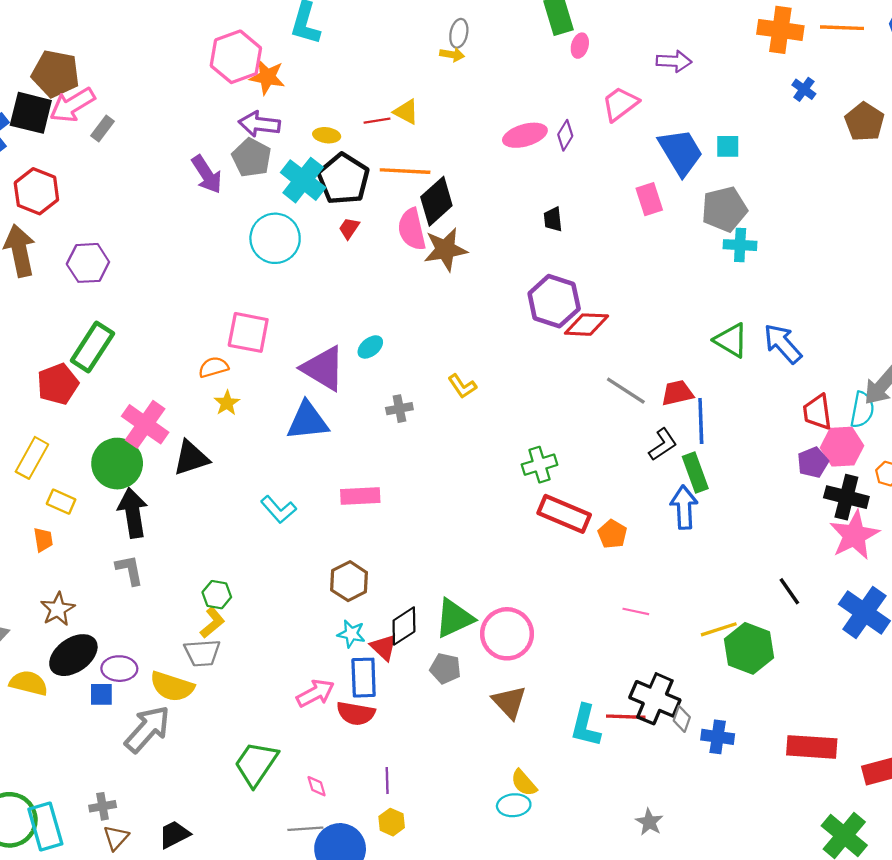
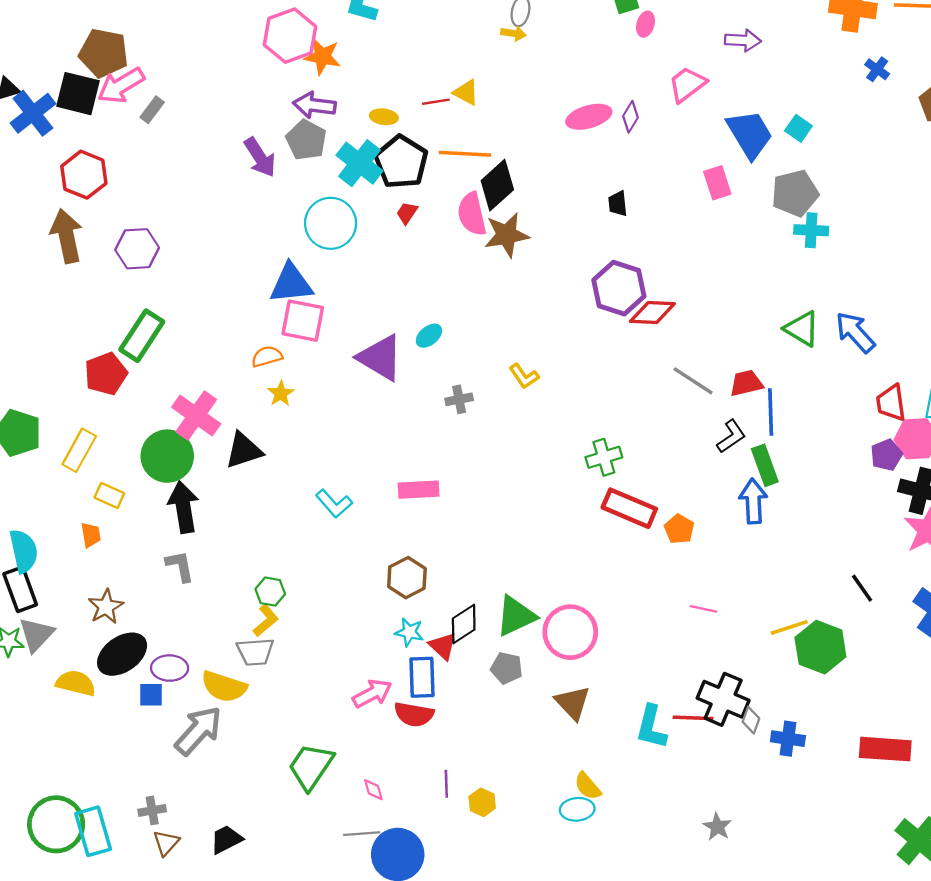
cyan square: (728, 146) -> (798, 128), turned 35
blue triangle: (308, 421) -> (291, 284), moved
yellow hexagon: (392, 822) -> (482, 802), moved

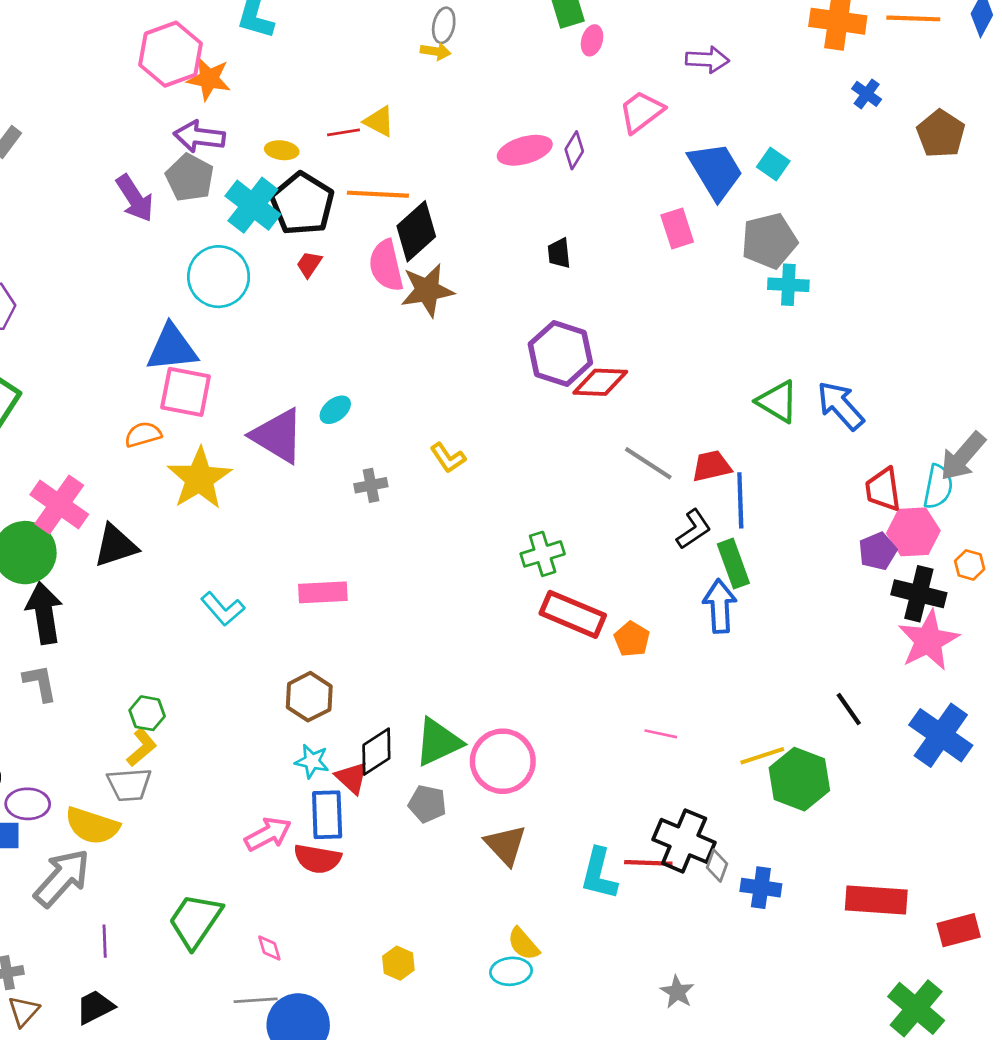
yellow star: (281, 394) -> (199, 478), moved, size x2.0
purple line: (446, 784) -> (105, 941), moved

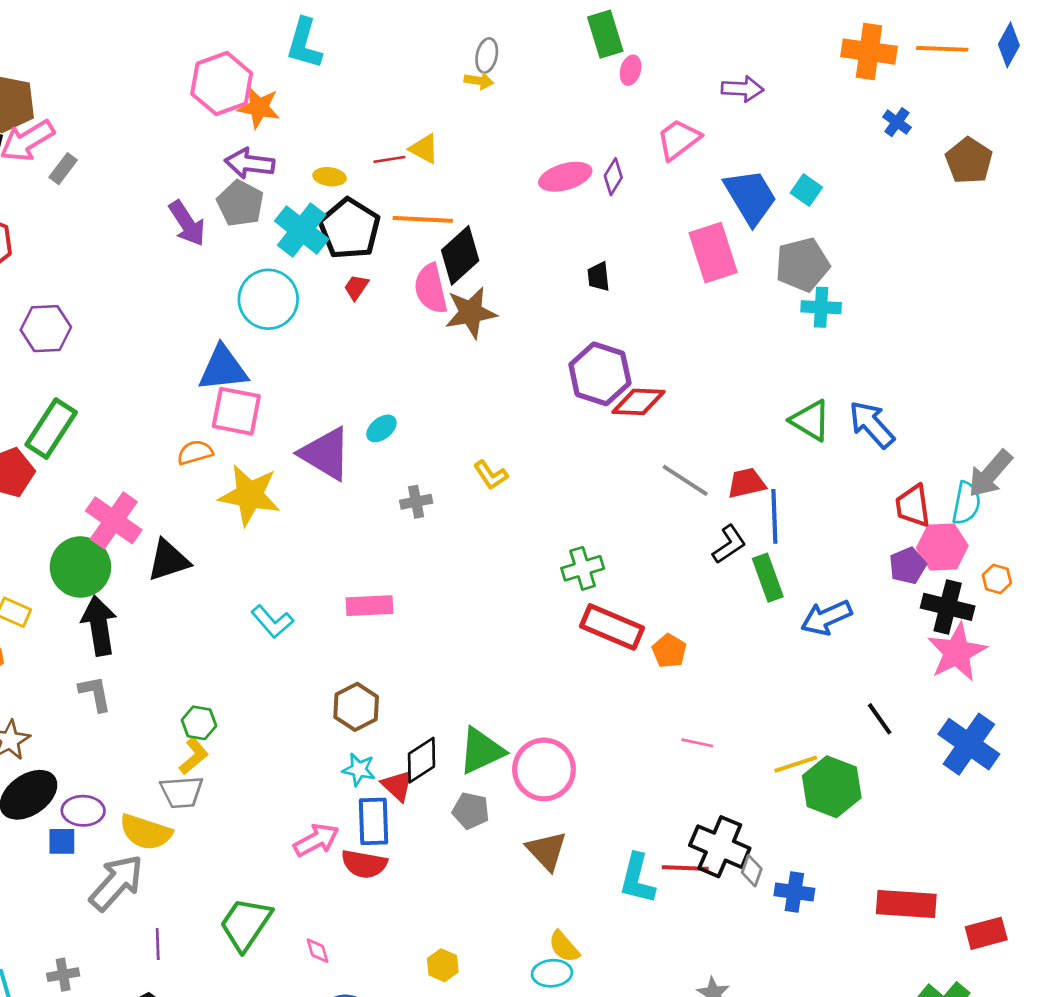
pink rectangle: (677, 229) -> (713, 253), size x1.5
yellow star: (199, 478) -> (250, 495), turned -30
blue arrow: (720, 606) -> (826, 618), moved, turned -111

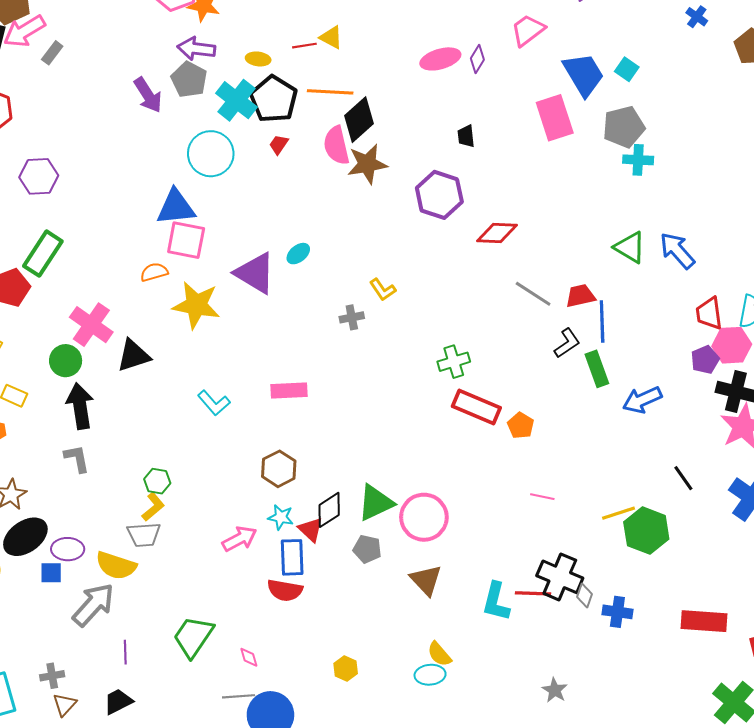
purple hexagon: (600, 374) -> (439, 195), moved
gray cross: (416, 502) -> (352, 317), moved
green circle: (80, 567) -> (66, 361), size x0.7
pink arrow: (316, 840) -> (240, 539), moved

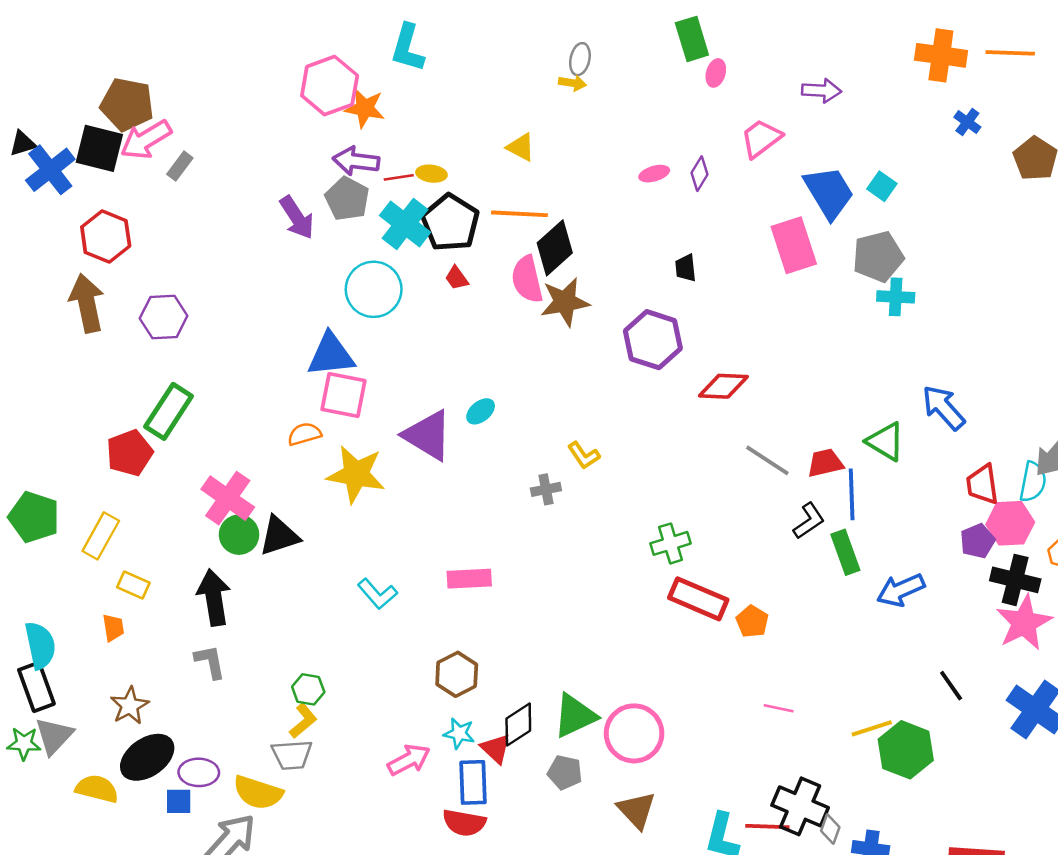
red line: (304, 46) -> (399, 177), moved
pink ellipse: (440, 59) -> (654, 174), size x0.6
red trapezoid: (279, 144) -> (457, 278), turned -70
green triangle: (630, 247) -> (886, 442), moved
green circle: (66, 361) -> (239, 535), moved

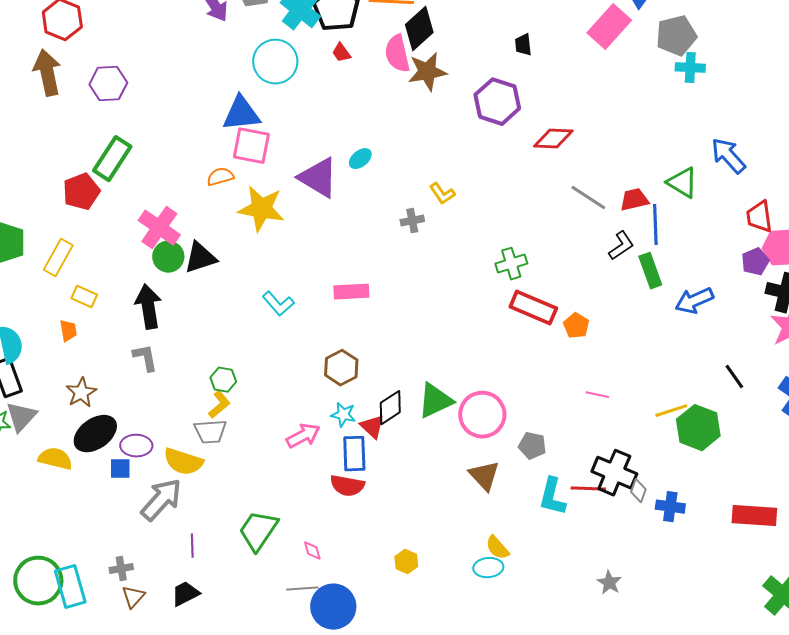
pink rectangle: (794, 245) -> (609, 27), turned 60
gray pentagon: (565, 772) -> (532, 446), moved

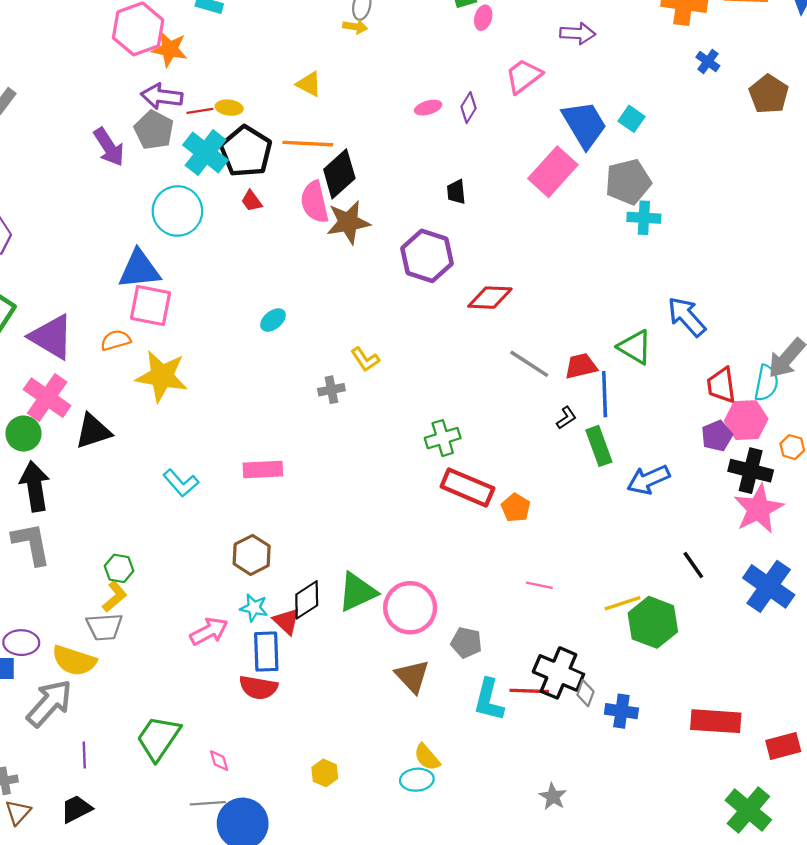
purple triangle: (318, 178) -> (52, 337), moved
black L-shape: (621, 246) -> (566, 418), size x0.7
green circle: (168, 257) -> (23, 434), moved
gray L-shape: (145, 358) -> (31, 544), size x1.4

